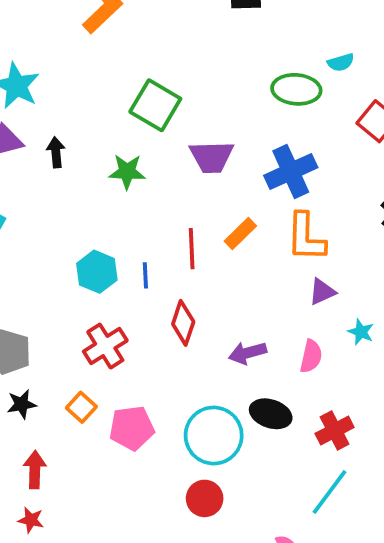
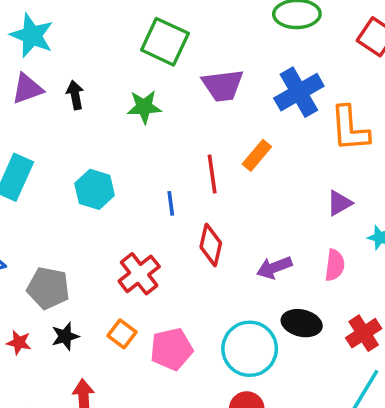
orange L-shape: (306, 237) -> (350, 129), moved
cyan hexagon: (97, 272) -> (95, 189), moved

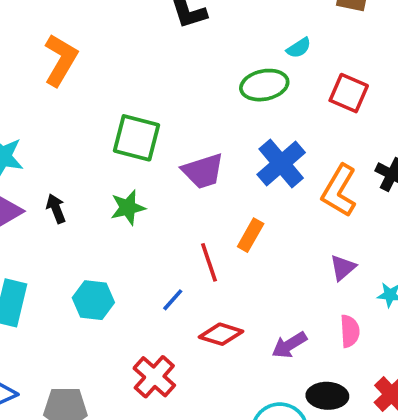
orange L-shape: (350, 129) -> (339, 191), turned 45
blue line: (171, 203) -> (173, 300), turned 60
red diamond: (211, 245) -> (221, 334), turned -75

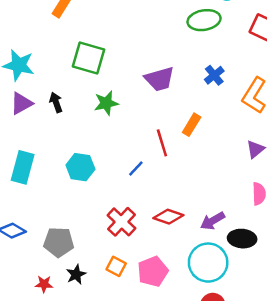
green square: (136, 138) -> (88, 58), moved
blue cross: (281, 163) -> (214, 75), size x0.6
red diamond: (221, 334) -> (168, 217), moved
purple arrow: (289, 345) -> (213, 221), moved

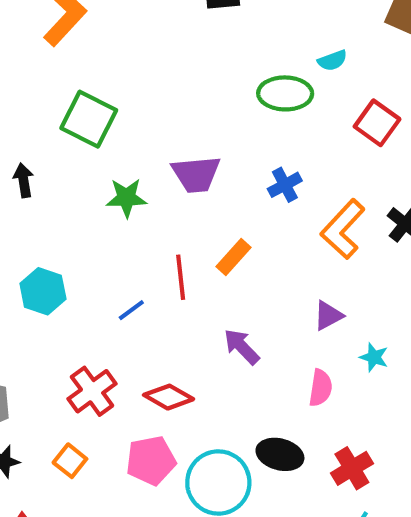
green star: (106, 103) -> (126, 198), moved
purple arrow: (213, 221) -> (242, 347), moved, turned 65
pink pentagon: (153, 272) -> (151, 461), moved

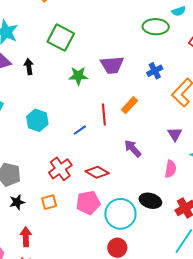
purple triangle: (328, 316) -> (175, 134), turned -35
orange square: (70, 461) -> (49, 202), turned 35

